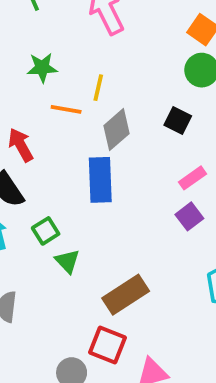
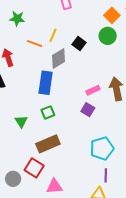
green star: (42, 68) -> (17, 19), moved
black square: (178, 121) -> (79, 43), moved
purple square: (189, 216) -> (88, 110), turned -32
green square: (46, 231) -> (48, 112), moved

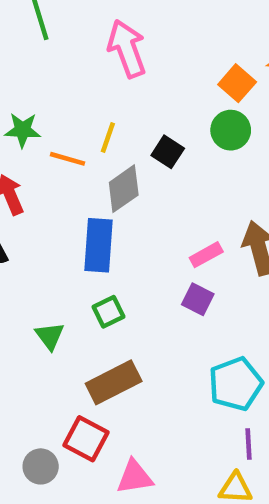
green star: (17, 19) -> (23, 130), moved

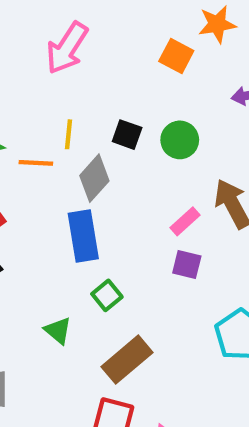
pink arrow: (127, 49) -> (67, 48), turned -114
green circle: (231, 130) -> (180, 140), moved

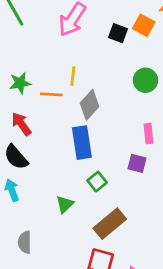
black square: (127, 135) -> (118, 33), moved
pink rectangle: (185, 221) -> (148, 134), turned -54
purple square: (187, 264) -> (137, 163), moved
green triangle: (58, 331) -> (65, 204), turned 36

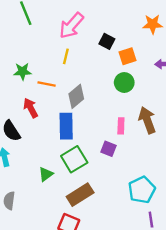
orange square: (144, 25) -> (128, 56), moved, turned 36
yellow line: (73, 76) -> (66, 56), moved
red arrow: (21, 124) -> (31, 108), moved
green square: (97, 182) -> (74, 159), size x1.6

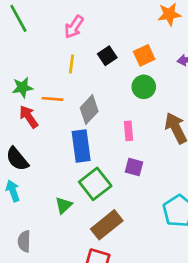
pink arrow: (71, 26) -> (74, 27), size x0.7
black square: (107, 41) -> (107, 56), moved, turned 35
red arrow: (31, 108) -> (29, 117), moved
pink rectangle: (121, 126) -> (128, 131), moved

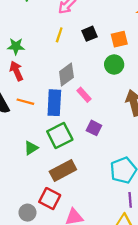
orange line: (52, 99) -> (25, 102), moved
pink rectangle: (128, 131) -> (84, 95), moved, turned -48

